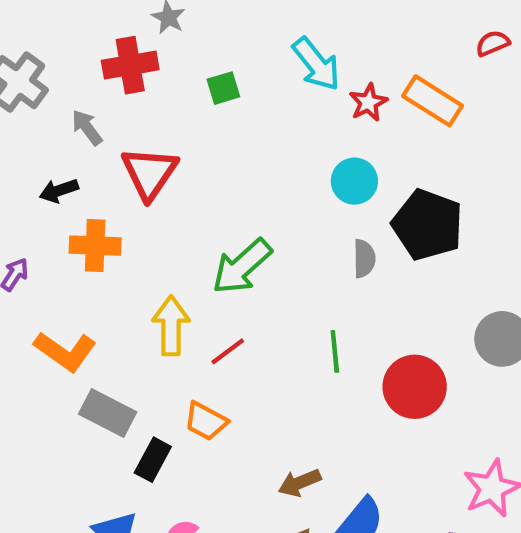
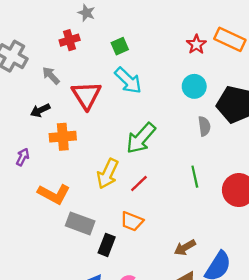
cyan arrow: (316, 64) -> (128, 81), moved
red cross: (130, 65) -> (70, 40), size x0.7
yellow arrow: (171, 326) -> (108, 174), turned -148

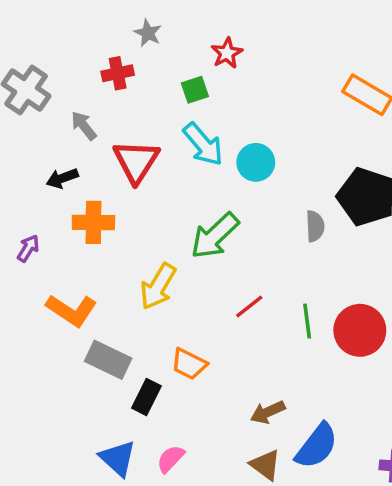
red star: (196, 44) -> (227, 53), moved
cyan circle: (194, 86) -> (256, 162), moved
green line: (195, 177) -> (307, 321), moved
red line: (139, 184) -> (249, 306), moved

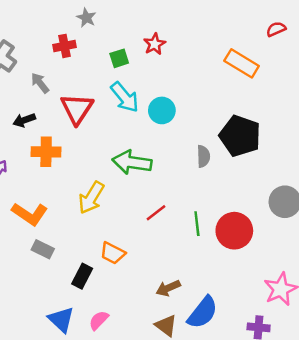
red star: (227, 53) -> (154, 44), moved
green arrow: (215, 236) -> (132, 162), turned 51
gray rectangle: (108, 360) -> (43, 249), moved, size x0.7

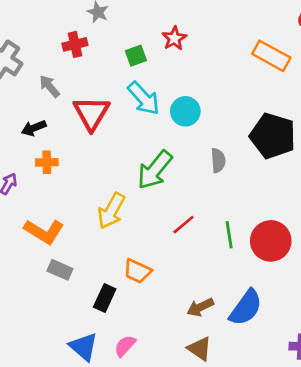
orange cross: (46, 152) -> (47, 162), moved, size x0.7
gray semicircle: (203, 156) -> (218, 160), moved
green arrow: (132, 162) -> (155, 170), turned -57
blue semicircle: (203, 313) -> (246, 308), moved

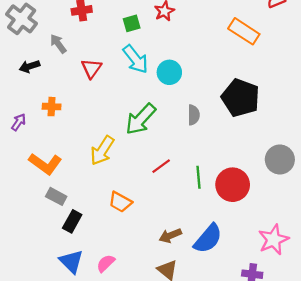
red triangle: (91, 113) -> (91, 68), size x0.7
black arrow: (34, 128) -> (29, 66), moved
black rectangle: (105, 298) -> (72, 221), moved

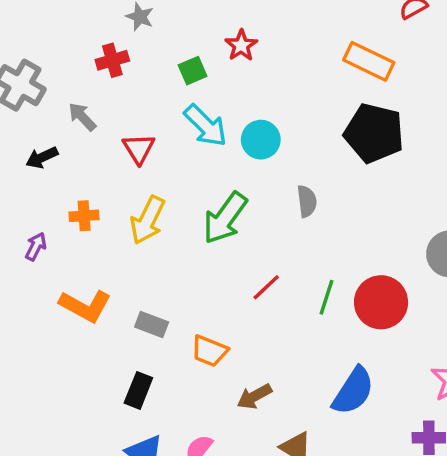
black pentagon: (240, 98) -> (374, 133), moved
yellow arrow: (102, 151) -> (148, 220), moved
green line: (199, 177) -> (326, 297), turned 30
gray rectangle: (56, 196) -> (152, 325), moved
brown arrow: (170, 236) -> (254, 396), moved

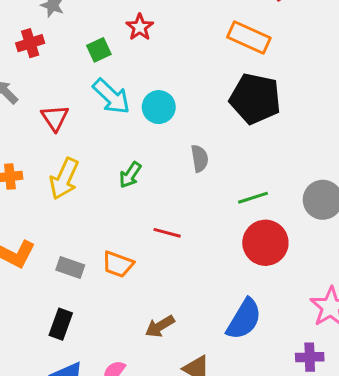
green arrow: (225, 218) -> (130, 175), size x0.6
red line: (266, 287) -> (167, 233), turned 60
green line: (326, 297) -> (253, 198), moved, turned 56
orange trapezoid: (209, 351) -> (118, 264), moved

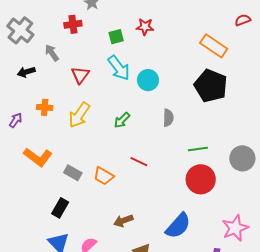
red star: (140, 27) -> (145, 27), turned 30

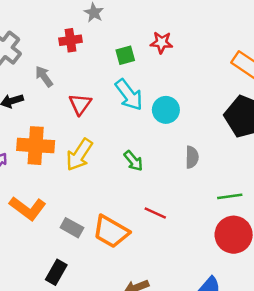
orange cross: (45, 107) -> (36, 146), size x1.8
green arrow: (122, 120) -> (133, 161), turned -84
orange trapezoid: (104, 176) -> (111, 232), size x1.4

